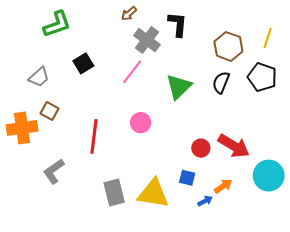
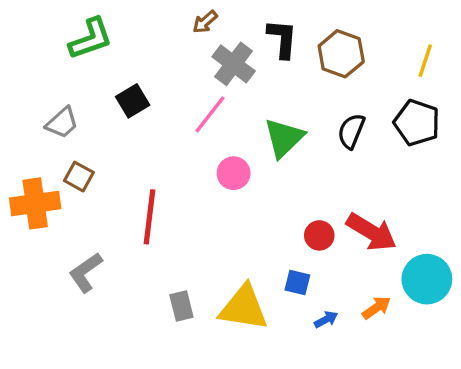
brown hexagon: (228, 46) -> (341, 54), moved
pink circle: (141, 123) -> (234, 173), moved
orange arrow: (223, 186) -> (376, 308), moved
gray rectangle: (114, 192) -> (181, 306), size x0.7

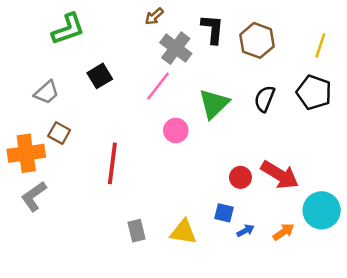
gray L-shape: (86, 272) -> (34, 196), moved
yellow triangle: (244, 308) -> (183, 232), size x0.7
blue arrow: (326, 319) -> (246, 231), moved

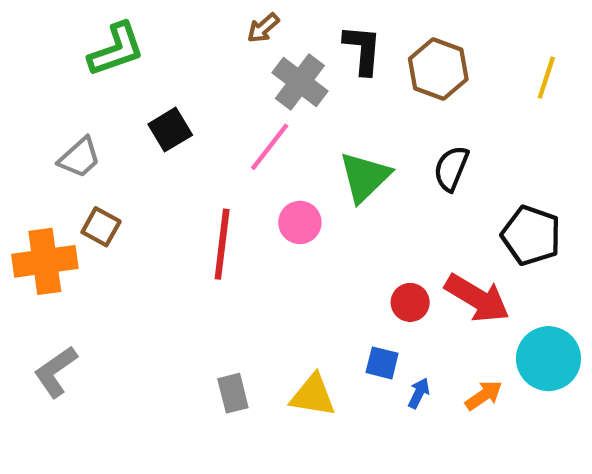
black pentagon: (314, 92) -> (531, 235), moved
red line: (112, 163) -> (222, 244), moved
gray L-shape: (34, 196) -> (56, 372), moved
blue arrow: (246, 231) -> (419, 393), turned -36

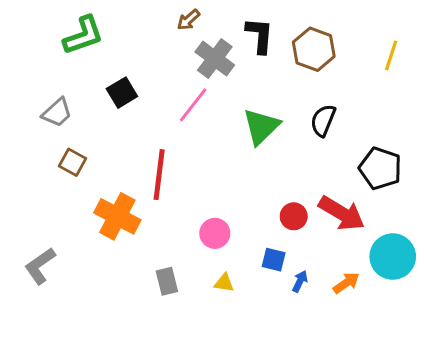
pink circle: (300, 222) -> (215, 233), moved
orange cross: (45, 261) -> (117, 216), moved, turned 36
yellow triangle: (313, 395) -> (224, 283), size x0.6

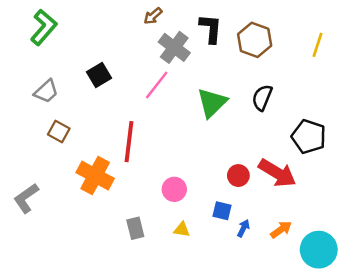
green L-shape: (83, 35) -> (44, 27), moved, turned -30
cyan circle: (393, 257) -> (319, 250), moved
gray L-shape: (40, 266) -> (26, 198), moved

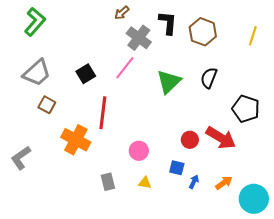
black square: (99, 75) -> (86, 74), moved
gray trapezoid: (46, 91) -> (37, 73), size x1.4

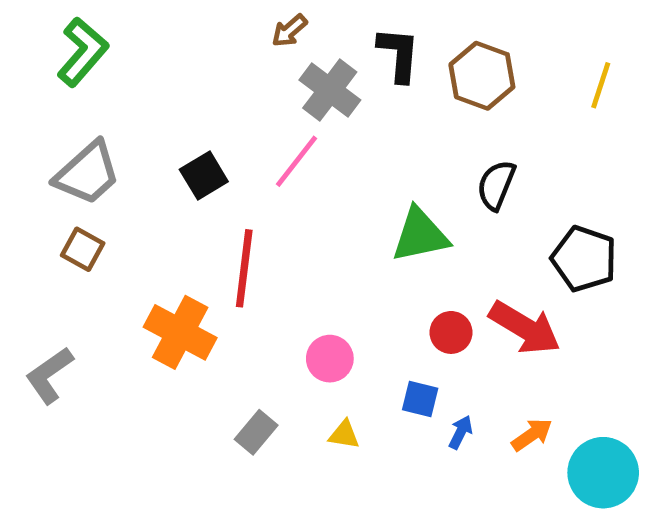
green triangle: (169, 82) -> (420, 235), moved, turned 32
brown square: (47, 105) -> (83, 249), moved
gray rectangle: (108, 182) -> (256, 432), turned 54

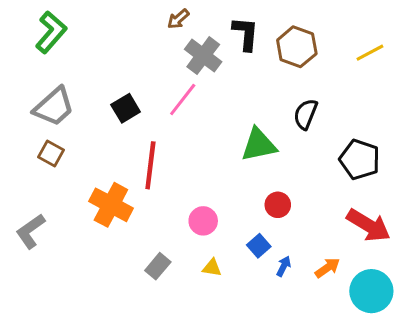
yellow line: (601, 85) -> (370, 53), turned 44
red arrow: (525, 328) -> (368, 225), moved
blue square: (420, 399) -> (259, 246), turned 35

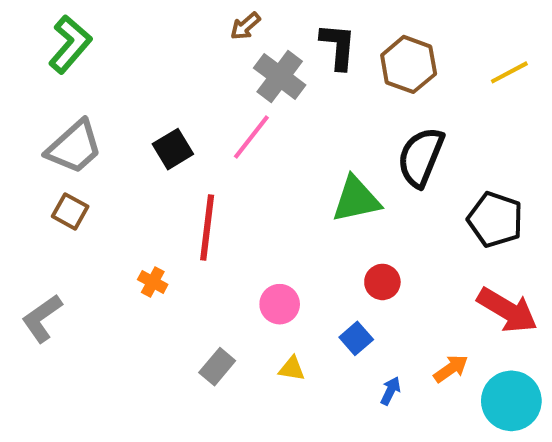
black semicircle: (306, 114) -> (421, 157), size x1.4
orange cross: (111, 205) -> (153, 282), size x0.5
blue arrow: (284, 266) -> (390, 391), moved

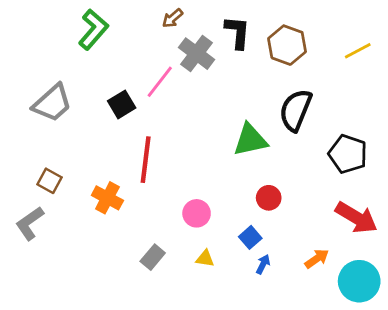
green L-shape: (70, 44) -> (93, 30), moved
pink line: (251, 137) -> (160, 82), moved
brown square: (70, 211) -> (49, 181), moved
orange cross: (153, 282) -> (107, 198), size x1.5
blue arrow: (390, 391) -> (263, 264), moved

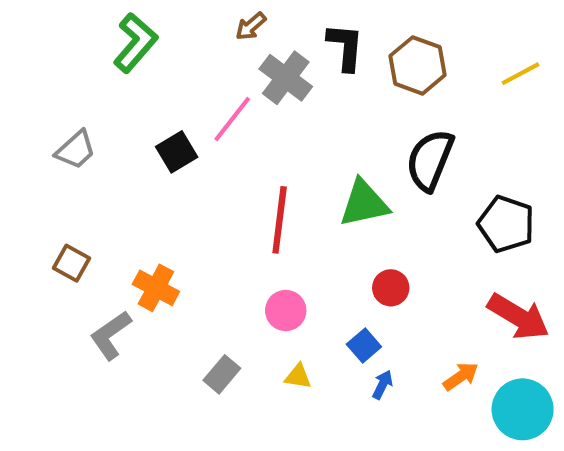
gray trapezoid: (52, 103) -> (76, 150), size x0.7
red line: (146, 160) -> (280, 220), moved
gray L-shape: (30, 223) -> (111, 335), moved

